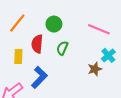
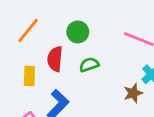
green semicircle: (62, 48) -> (89, 65), turned 48

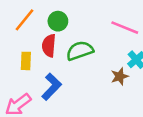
green circle: (78, 32) -> (58, 21), moved
green semicircle: (89, 65) -> (80, 51), size x1.5

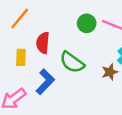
green circle: (58, 21) -> (87, 23), moved
green semicircle: (80, 51) -> (72, 62), moved, turned -125

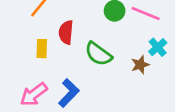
blue L-shape: (45, 82) -> (69, 93), moved

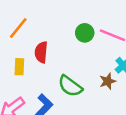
green semicircle: (98, 54) -> (70, 86), moved

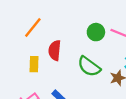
green semicircle: (70, 86) -> (89, 66), moved

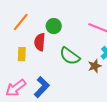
green circle: (96, 32) -> (54, 26), moved

